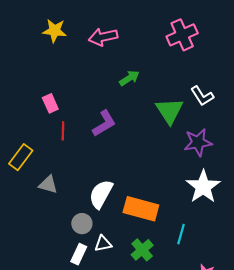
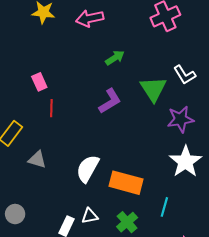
purple L-shape: (104, 123) -> (110, 101), moved
gray circle: (82, 224) -> (15, 214), moved

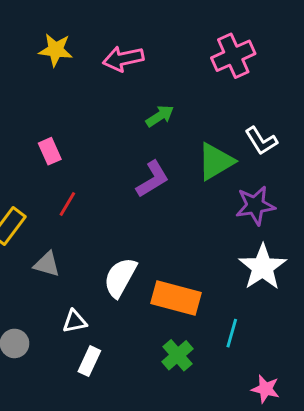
green triangle: (153, 89) -> (216, 161), turned 32
red line: (51, 108) -> (67, 204), moved, turned 30
white triangle: (90, 216) -> (75, 321), moved

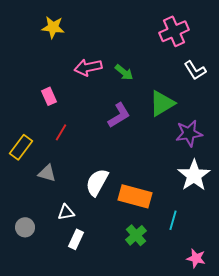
pink arrow: (123, 59) -> (88, 67), moved
green arrow: (160, 116) -> (124, 72), turned 72
white L-shape: (261, 141) -> (195, 70), moved

